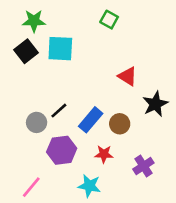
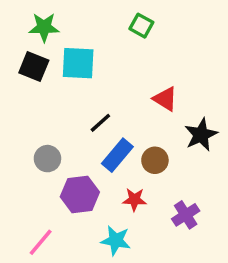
black square: (26, 51) -> (34, 66), turned -30
black line: (59, 111) -> (100, 123), moved

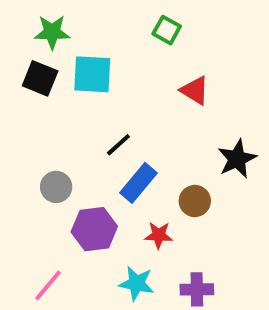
red triangle: (165, 99) -> (195, 90), moved
brown circle: (155, 160) -> (195, 201), moved
purple cross: (186, 215) -> (197, 289), moved, turned 32

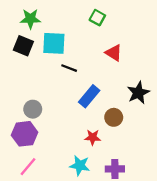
black line: (118, 145) -> (69, 68), moved, turned 63
blue rectangle: (139, 183) -> (89, 96), moved
purple hexagon: (94, 229) -> (25, 134), moved

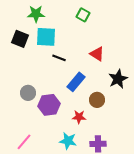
green star: (30, 19) -> (36, 14), moved
red triangle: (114, 53) -> (97, 54), moved
purple hexagon: (25, 134) -> (49, 105), moved

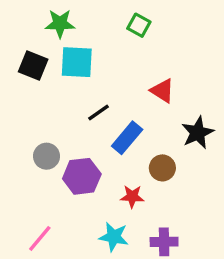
black line: (59, 58) -> (99, 113), moved, turned -56

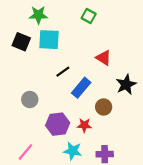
purple hexagon: (82, 176) -> (58, 124), moved

